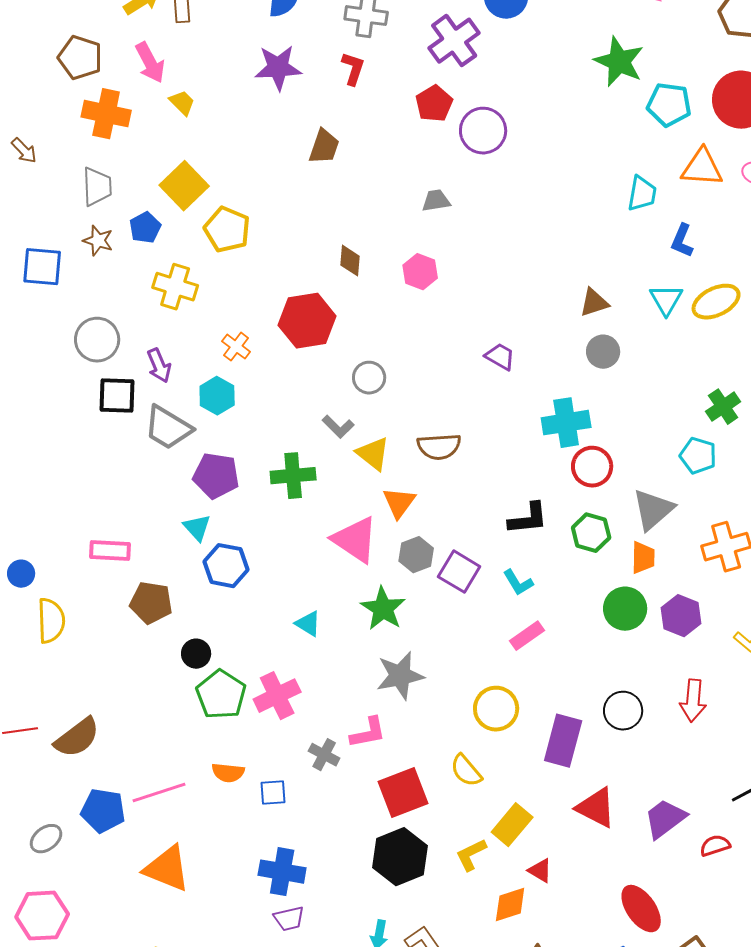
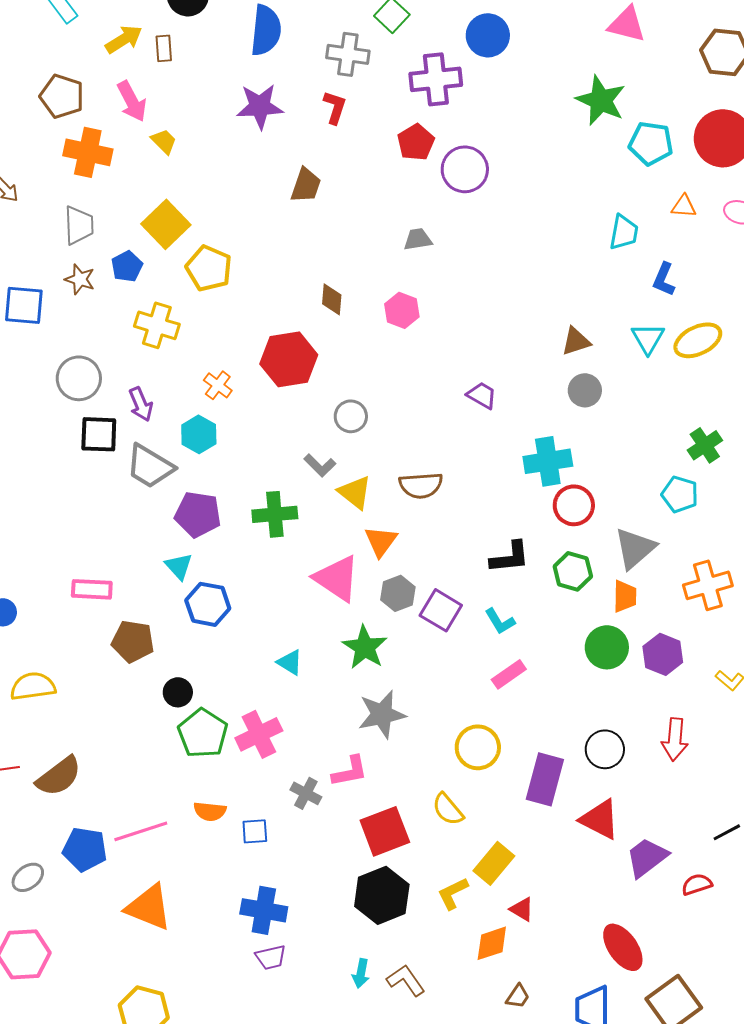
purple cross: (454, 41) -> (436, 79), turned 30
orange triangle: (702, 168) -> (684, 206), size x0.6
yellow semicircle: (51, 621) -> (33, 686), moved, turned -96
red triangle: (596, 808) -> (600, 819), moved

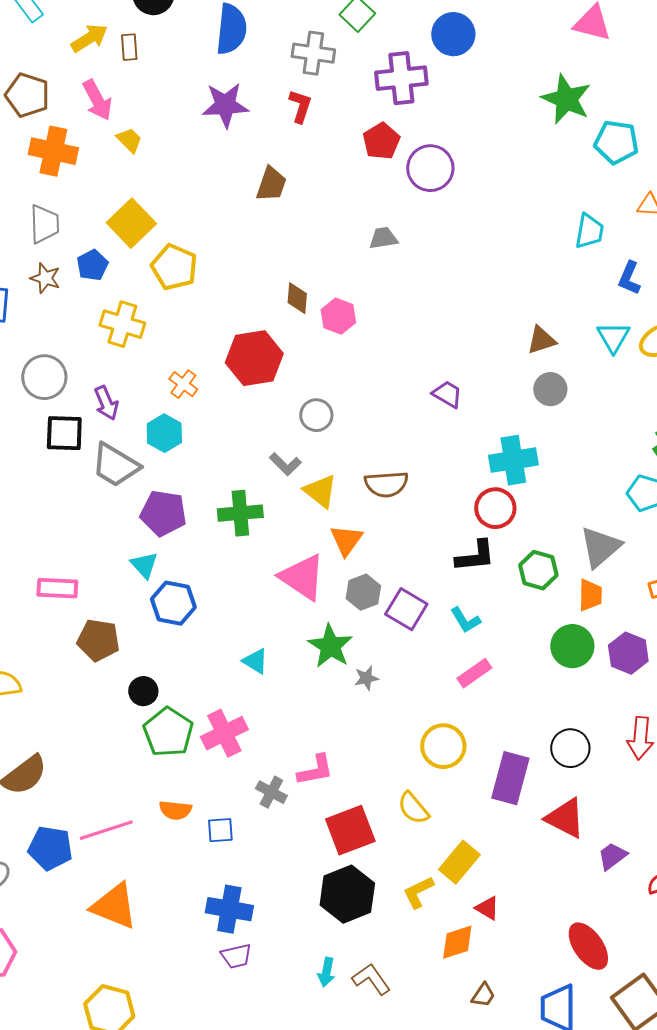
pink hexagon: (402, 310) -> (338, 316), moved
red circle: (574, 505) -> (495, 508), moved
gray star: (382, 714) -> (366, 678), moved, size x0.5
purple trapezoid: (647, 857) -> (612, 856), size x0.7

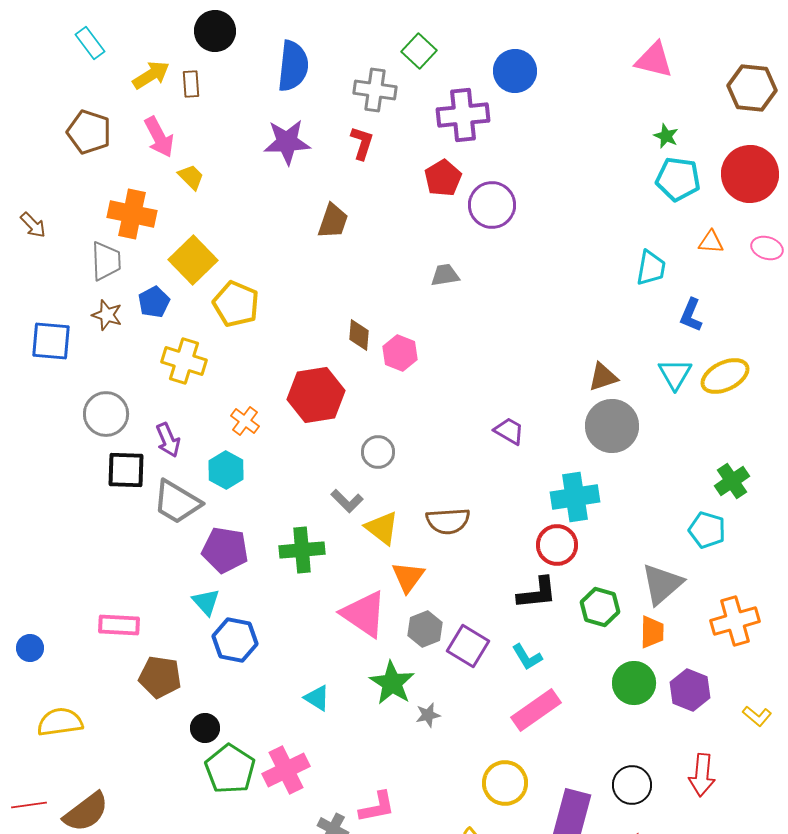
green star: (566, 99) -> (666, 136), moved, size x0.5
orange cross: (53, 151) -> (132, 214), moved
gray circle: (550, 389) -> (612, 426), size x1.6
pink rectangle: (474, 673) -> (536, 710), size x1.4

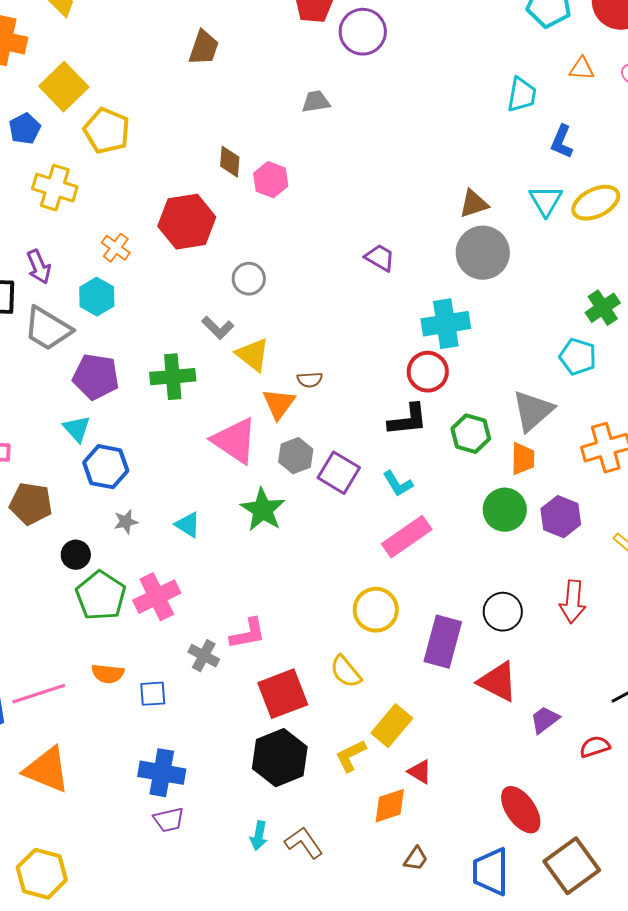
brown semicircle: (448, 521) -> (310, 380), moved, size x0.6
gray star: (428, 715) -> (126, 522), moved

